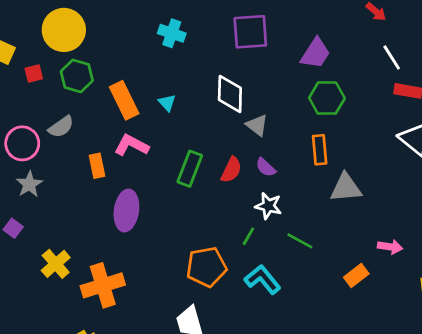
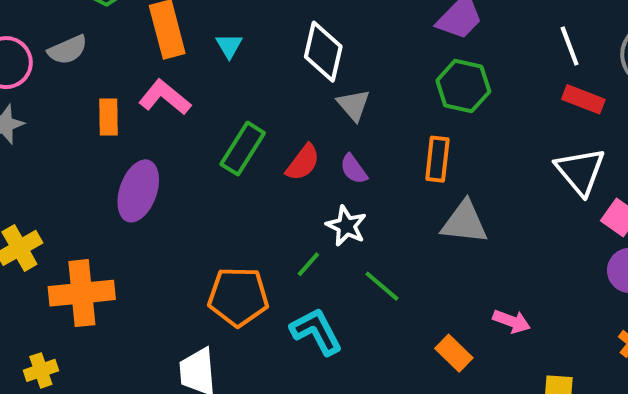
orange rectangle: (356, 275) -> (454, 353), turned 70

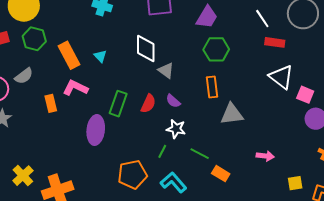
purple ellipse: (138, 191) -> (96, 130), moved
orange rectangle: (454, 353) -> (221, 174), moved

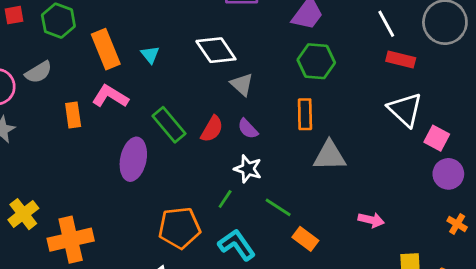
white diamond: (146, 49) -> (216, 50), turned -40
green rectangle: (118, 104) -> (169, 125), turned -65

